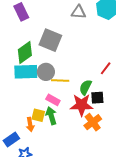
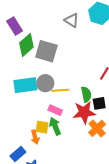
gray triangle: (79, 12) -> (72, 20), turned 35
green diamond: (25, 52) -> (26, 45), moved
green semicircle: (85, 87) -> (86, 94), turned 147

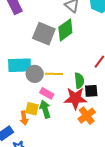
green diamond: (26, 45) -> (65, 30), moved
gray circle: (45, 83) -> (35, 74), moved

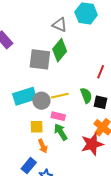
black square: (91, 91) -> (100, 102), turned 32
red star: (75, 98) -> (92, 144), moved
yellow square: (32, 109) -> (37, 127), moved

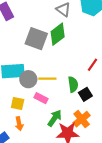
black square: (100, 102) -> (85, 94), turned 32
green arrow: (61, 132) -> (55, 118), moved, turned 54

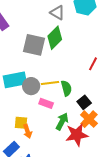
green semicircle: (73, 84) -> (66, 88), moved
black square: (85, 94) -> (84, 102), moved
yellow square: (18, 103) -> (21, 123), moved

